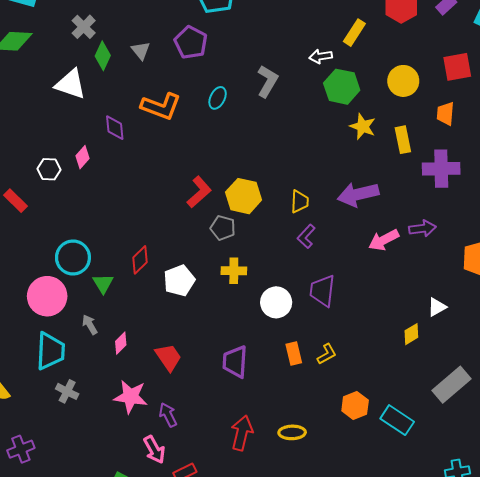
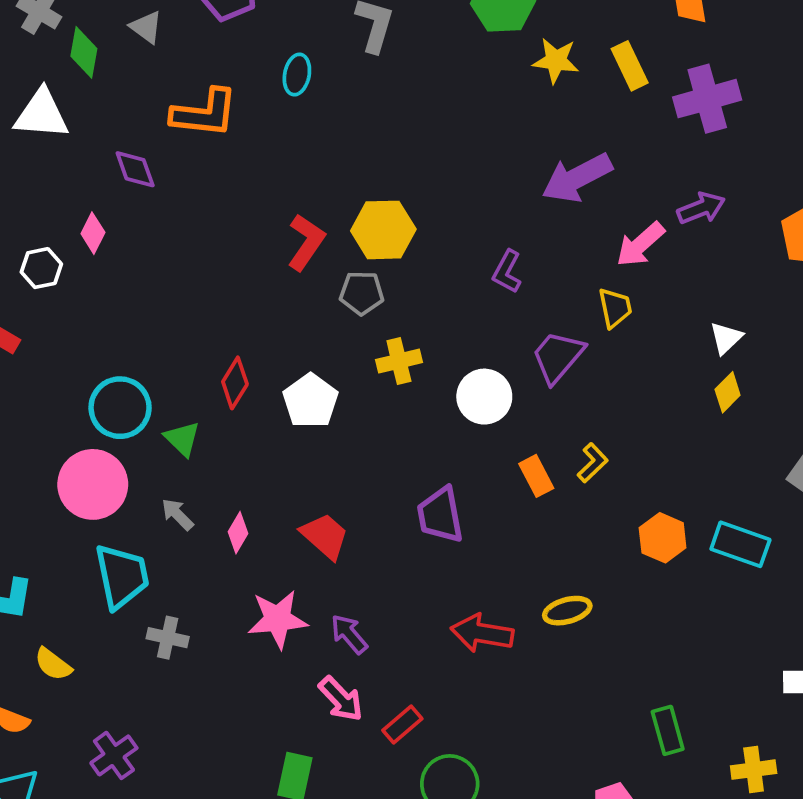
yellow trapezoid: (300, 201) -> (615, 308), moved
purple trapezoid: (322, 291) -> (558, 357), turned 48
white triangle: (437, 307) -> (726, 338), moved
red arrow: (242, 433) -> (482, 633), turned -80

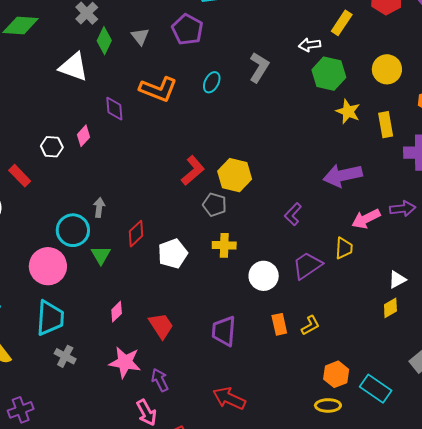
gray arrow: (177, 514) -> (99, 207), moved, turned 36
yellow ellipse: (567, 611) -> (328, 405), moved

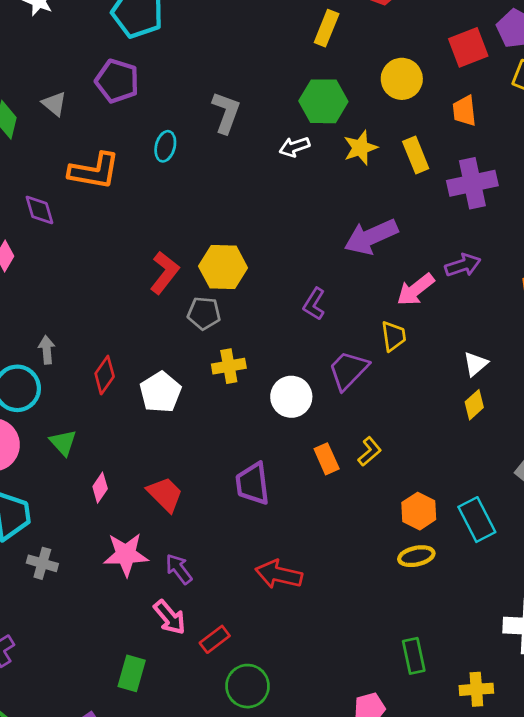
white arrow: (310, 45) -> (294, 147), moved
yellow star: (348, 112) -> (360, 148), turned -30
green triangle: (101, 255) -> (63, 443), moved
cyan rectangle: (376, 389) -> (477, 520), turned 40

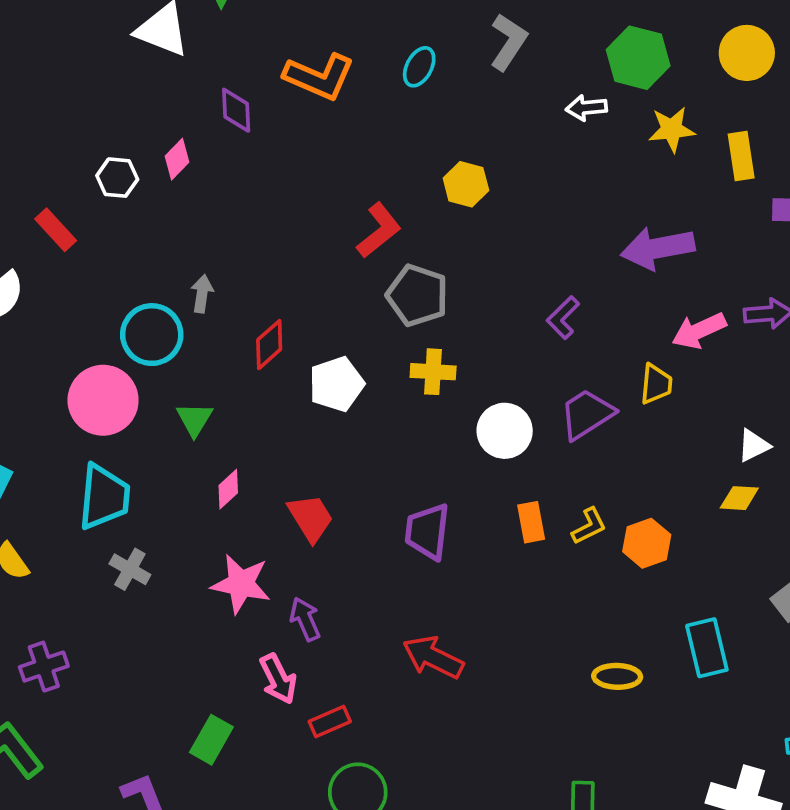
yellow hexagon: (223, 267) -> (466, 184), moved, size x0.7
gray pentagon: (204, 313) -> (417, 295), size x1.4
yellow diamond: (474, 405) -> (739, 498), turned 32
orange hexagon: (419, 511) -> (647, 543), moved

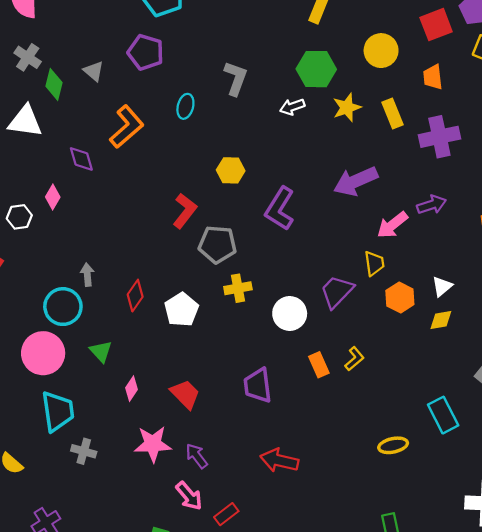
orange L-shape: (319, 77) -> (127, 127), turned -51
purple L-shape: (563, 318) -> (280, 209), moved, size x1.6
orange hexagon: (647, 543) -> (400, 297), moved

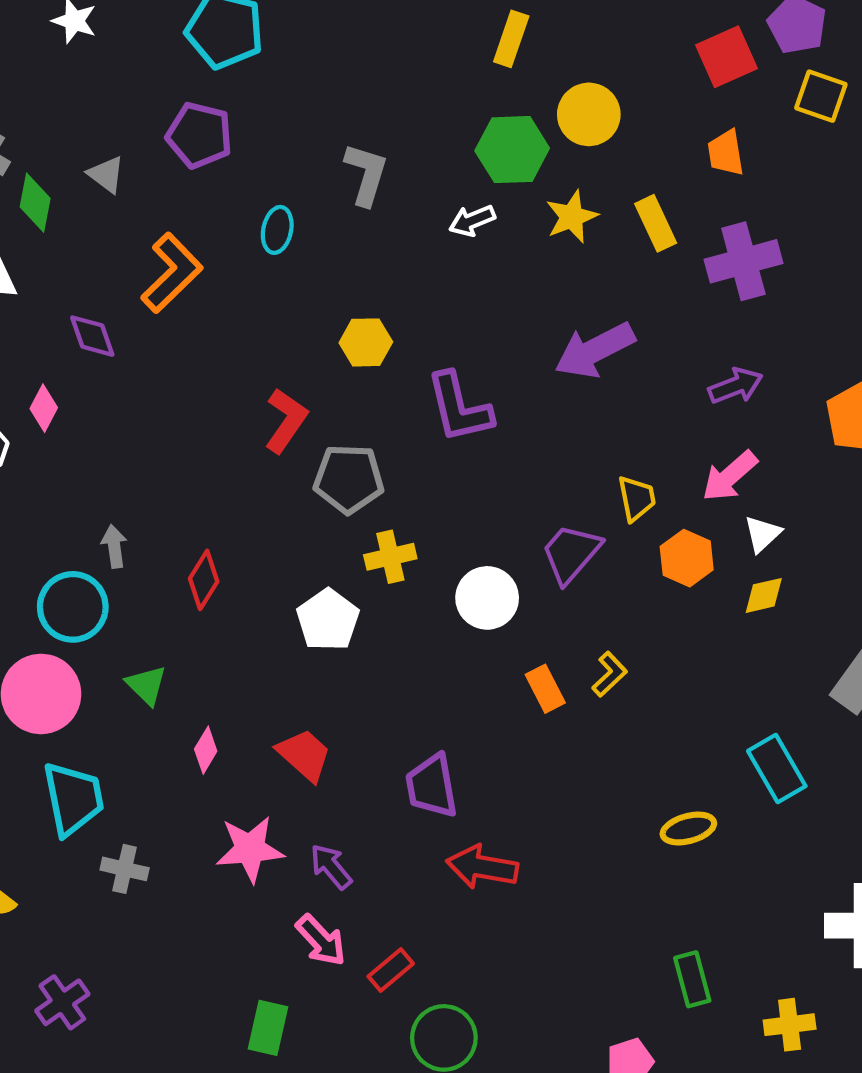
yellow circle: (381, 51) -> (589, 114), moved
purple L-shape: (280, 209) -> (459, 408), turned -42
pink arrow: (392, 225) -> (730, 476), moved
white pentagon: (181, 310) -> (328, 620), moved
purple trapezoid: (258, 385) -> (432, 786), moved

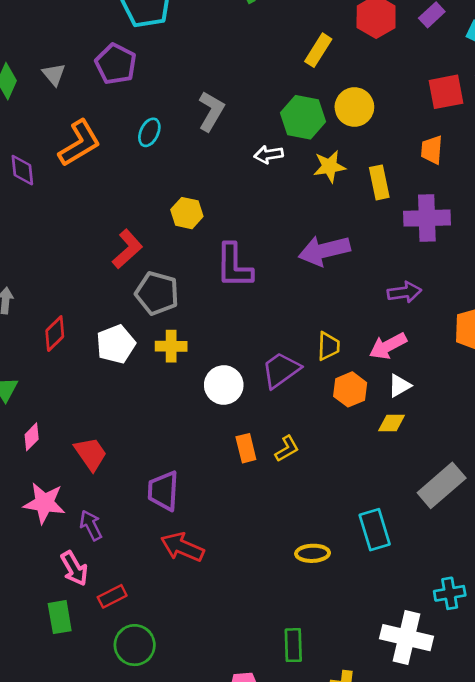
white pentagon: (328, 620) -> (116, 344), moved
green rectangle: (268, 1028) -> (60, 617), moved, turned -36

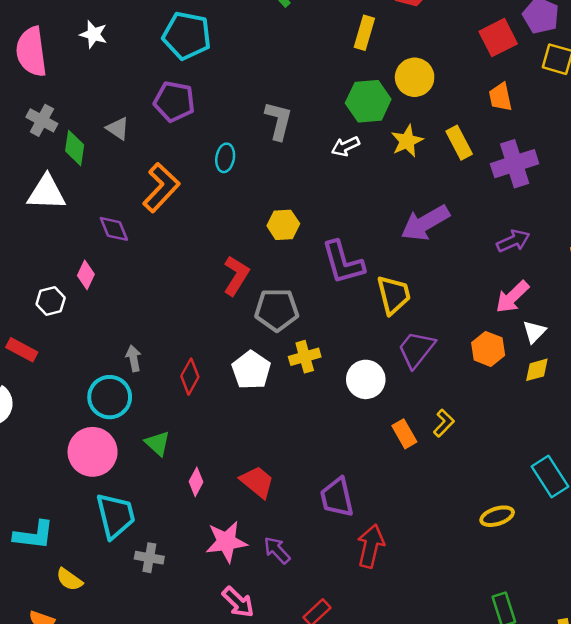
yellow trapezoid: (328, 346) -> (394, 295), moved, size x1.4
red arrow: (182, 547) -> (371, 546), turned 96
pink arrow: (74, 568) -> (238, 602), moved

